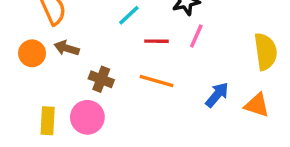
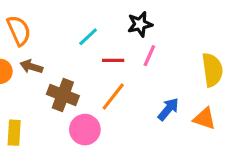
brown cross: (101, 79) -> (63, 95), size x1.4
orange line: (157, 81) -> (113, 97), turned -68
pink circle: (87, 117) -> (85, 130), moved

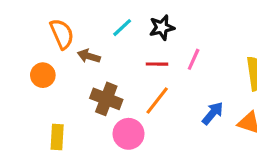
black star: (140, 24) -> (162, 28), moved
cyan line: (88, 37) -> (122, 28), moved
brown arrow: (31, 67) -> (89, 56), moved

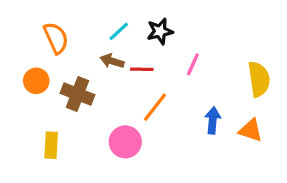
brown arrow: (89, 56) -> (112, 61), moved
red line: (157, 64) -> (142, 69), moved
brown cross: (106, 99) -> (77, 94), moved
blue arrow: (213, 113) -> (213, 120), turned -35

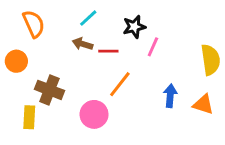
black star: (160, 31) -> (134, 27), moved
brown cross: (77, 94) -> (49, 90), moved

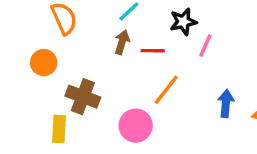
brown arrow: (83, 44) -> (122, 42), turned 90

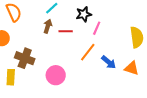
orange line: (166, 90) -> (88, 52), moved
blue arrow: (226, 103) -> (109, 62), turned 126

